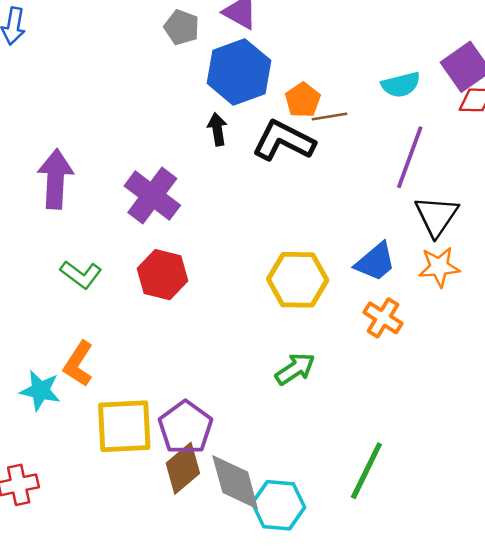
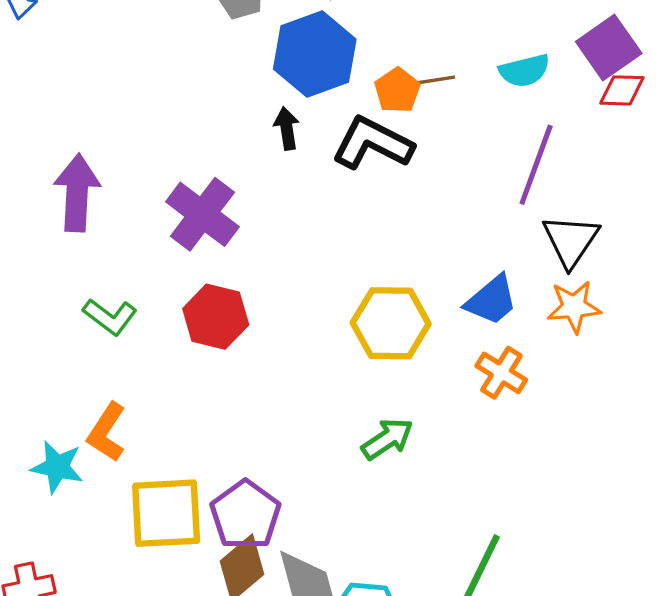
brown line: (329, 117) -> (432, 81), moved

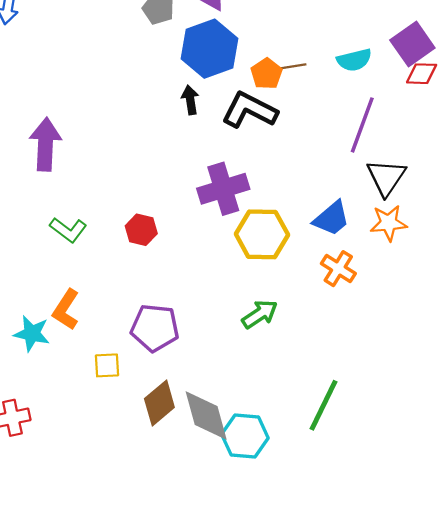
purple cross: (202, 214) -> (223, 189), moved, turned 36
red hexagon: (216, 317) -> (141, 230), size x0.7
yellow square: (166, 513) -> (107, 365), size x0.5
purple pentagon: (245, 515) -> (155, 328), moved, turned -30

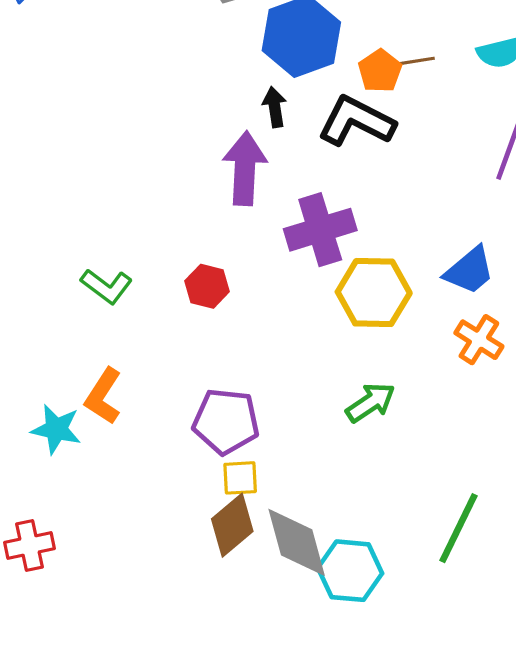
purple arrow: (45, 144) -> (245, 168), moved
yellow square: (107, 365) -> (240, 478), moved

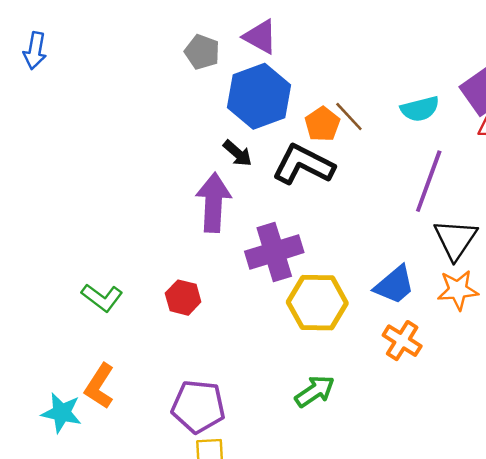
brown line: (413, 62) -> (349, 116), turned 56
black arrow: (275, 107) -> (238, 153), turned 140

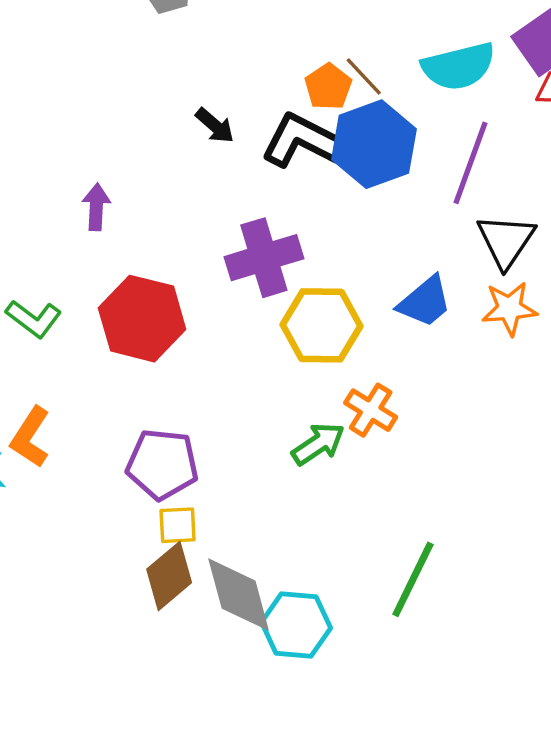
blue hexagon: (259, 96) -> (374, 144), moved
cyan semicircle: (420, 109) -> (459, 66), size x1.4
purple arrow: (213, 203) -> (96, 207), moved, size x0.6
red hexagon: (183, 298) -> (142, 319), size x1.8
orange cross: (402, 341) -> (371, 410), moved

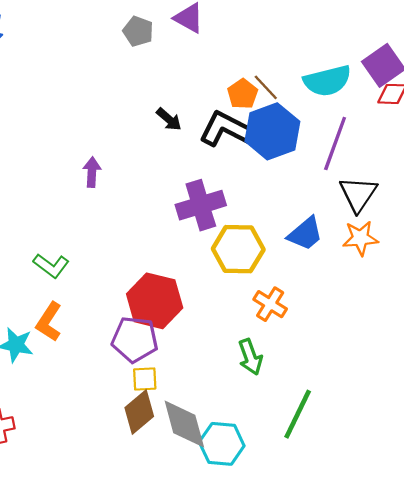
green L-shape: (34, 319) -> (51, 266), moved
red hexagon: (142, 319) -> (155, 301), moved
green arrow: (318, 444) -> (250, 357), moved, turned 104

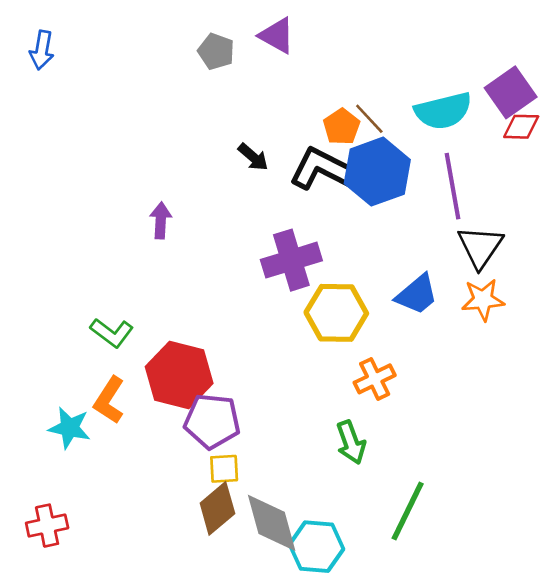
purple line: (335, 143) -> (453, 186), turned -30
red hexagon: (155, 301) -> (179, 375), moved
orange cross: (270, 304) -> (375, 379), turned 32

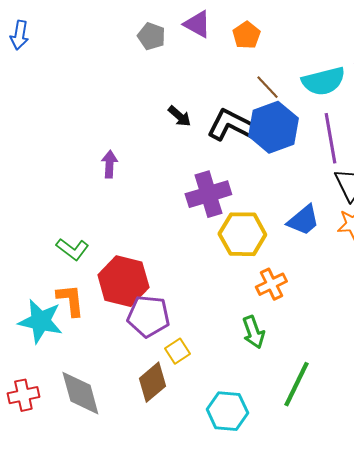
orange pentagon: (342, 127) -> (246, 35), moved
orange L-shape: (109, 400) -> (70, 300), turned 141
cyan star: (70, 428) -> (40, 321), size x1.4
yellow square: (224, 469) -> (177, 351), moved, turned -30
gray diamond: (272, 523) -> (80, 393), moved

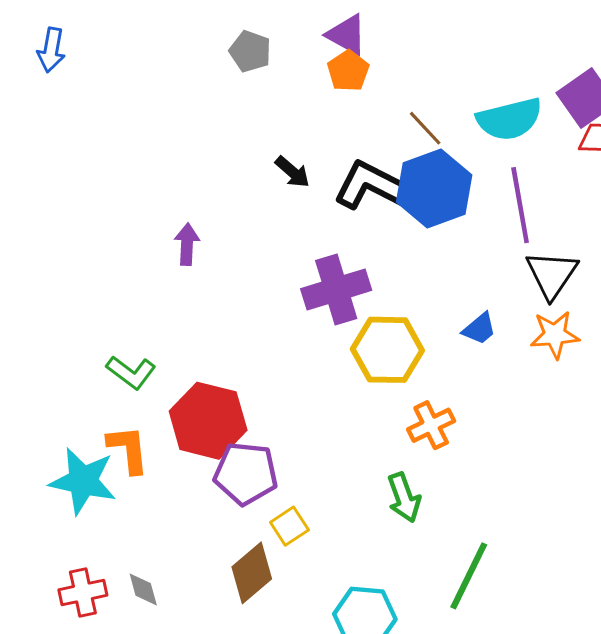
purple triangle: (197, 24) -> (347, 35), moved
orange pentagon: (246, 35) -> (348, 71), moved
blue trapezoid: (303, 220) -> (479, 329), size x0.7
gray diamond: (80, 393) -> (143, 589), size x0.5
red cross: (23, 395) -> (83, 592), moved

